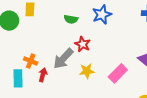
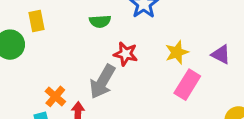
orange cross: (31, 61) -> (55, 96), turned 32
yellow star: (87, 71) -> (177, 52), moved

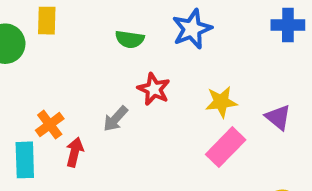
gray arrow: (102, 82) -> (115, 119), size x0.6

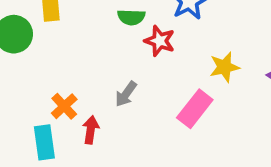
red star: (154, 89) -> (160, 41), moved
pink rectangle: (226, 147) -> (195, 109), moved

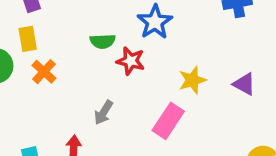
orange cross: (64, 106) -> (44, 72), moved

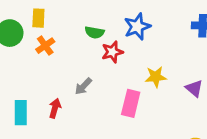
red star: (131, 61) -> (112, 52), turned 30
pink rectangle: (168, 121) -> (131, 103), turned -32

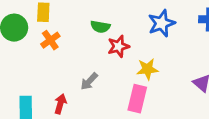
blue star: (137, 27) -> (162, 23), moved
yellow star: (156, 77) -> (147, 69), moved

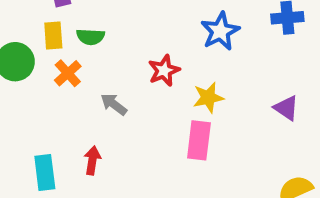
green semicircle: (100, 27) -> (91, 37), moved
gray arrow: (89, 81) -> (114, 104), moved, turned 90

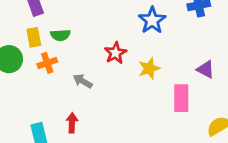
orange cross: (68, 73) -> (47, 63), turned 30
pink rectangle: (199, 140) -> (181, 98), moved

